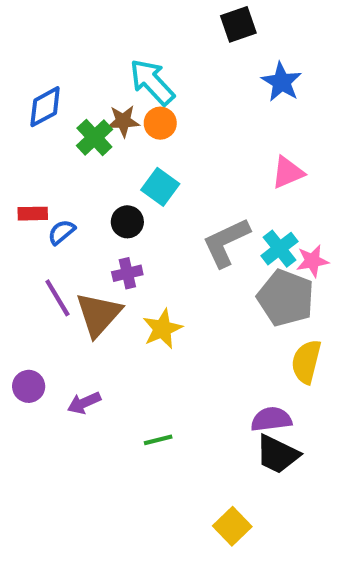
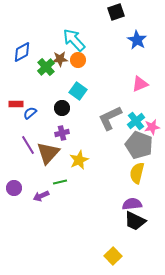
yellow semicircle: (306, 362) -> (137, 173), moved
green line: (158, 440) -> (60, 182), moved

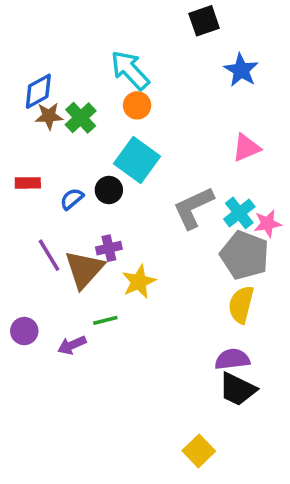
brown star: (60, 59) -> (49, 116), moved
cyan square: (78, 91) -> (137, 160), size x1.4
blue semicircle: (30, 113) -> (72, 199), moved
purple cross: (62, 133) -> (109, 248), moved

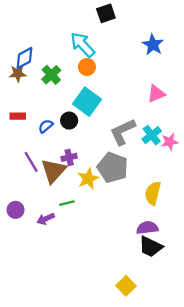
black square: (204, 21) -> (106, 13), moved
brown star: (49, 116) -> (18, 74), moved
gray pentagon: (245, 255) -> (113, 167), moved

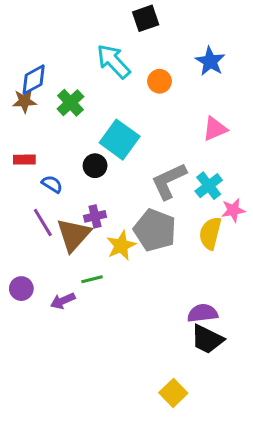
orange circle: (87, 67) -> (160, 81), moved
blue semicircle: (46, 126) -> (52, 184), moved, turned 72
pink star: (170, 142) -> (233, 210), moved
yellow semicircle: (153, 193) -> (210, 233), moved

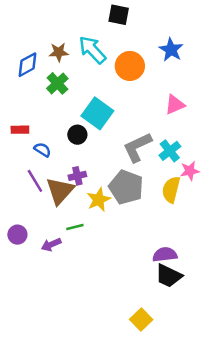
black square: (146, 18) -> (119, 15), turned 30
orange circle: (160, 81) -> (130, 66), size x1.5
brown star: (24, 101) -> (59, 52), moved

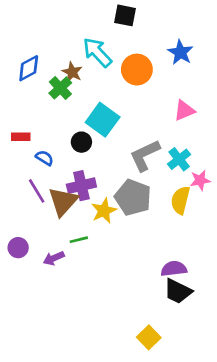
brown star: (59, 52) -> (72, 72), moved, turned 30
purple cross: (77, 176) -> (81, 186), size x1.5

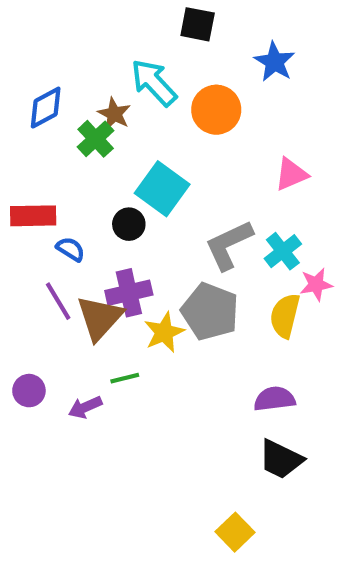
blue star: (180, 52) -> (274, 62), moved
red rectangle: (21, 137) -> (33, 216), size x1.5
purple semicircle: (174, 269) -> (274, 399), moved

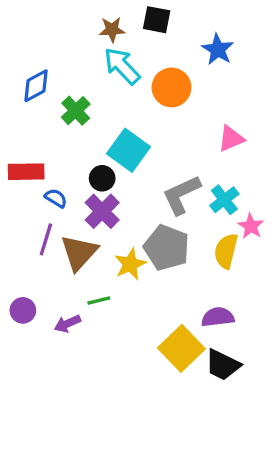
brown star: (114, 114) -> (112, 30), moved, turned -30
pink star: (316, 284) -> (251, 226), turned -30
purple cross: (129, 293) -> (102, 211), moved, turned -32
purple line: (58, 301) -> (46, 239), turned 48
yellow square: (235, 532) -> (181, 348), moved, size x1.5

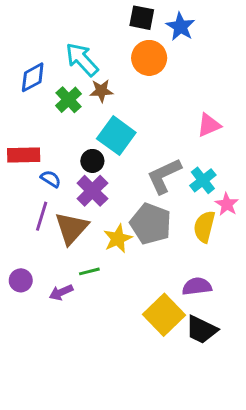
brown star: (112, 30) -> (101, 91), moved
blue star: (218, 49) -> (180, 27), moved
cyan arrow: (122, 66) -> (82, 59), moved
orange circle: (172, 87) -> (149, 58), moved

